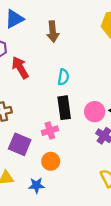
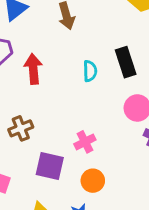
red arrow: (20, 68) -> (33, 69), turned 35
black rectangle: (64, 108) -> (126, 62), moved

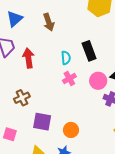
pink cross: (85, 142) -> (69, 79), moved

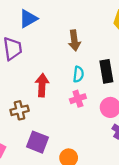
brown arrow: (49, 22) -> (74, 40), moved
red arrow: (28, 58) -> (42, 85), moved

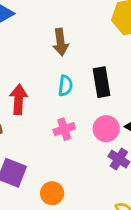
pink cross: (78, 99) -> (64, 129), moved

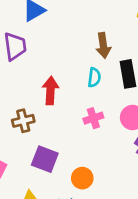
brown arrow: (61, 42) -> (103, 45), moved

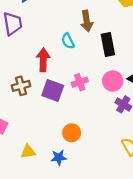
cyan semicircle: (94, 77) -> (68, 41), moved, turned 147
purple square: (45, 159) -> (53, 90), moved

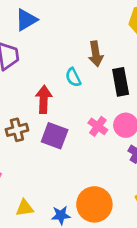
pink cross: (80, 82) -> (98, 126), moved, turned -35
orange circle: (72, 133) -> (94, 204), moved, size x1.6

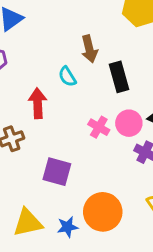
purple square: (55, 136) -> (57, 172), moved
yellow triangle: (25, 208) -> (28, 223), size x1.5

